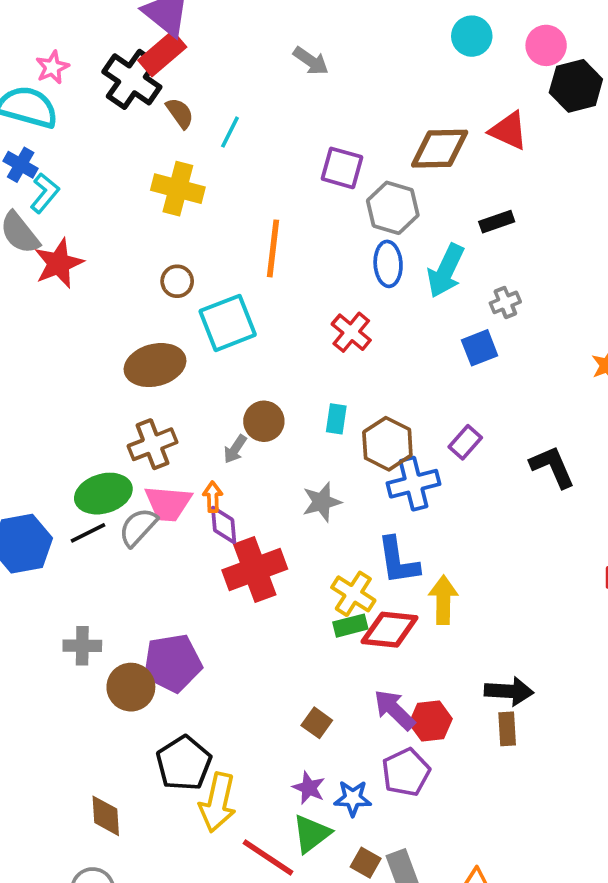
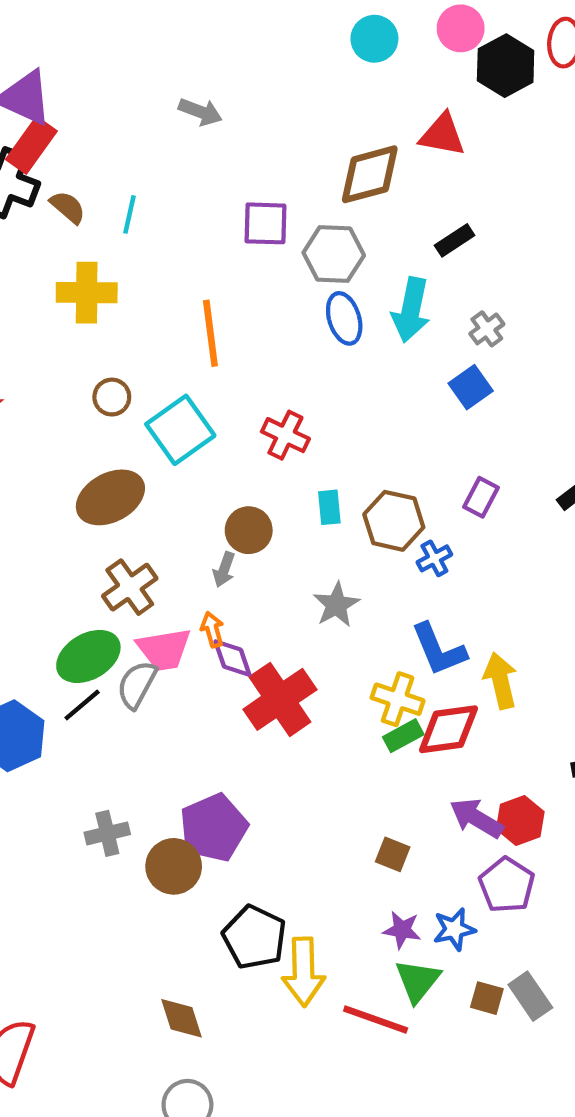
red cross: (351, 332) -> (285, 435), moved
blue cross: (414, 484) -> (434, 558), size x0.6

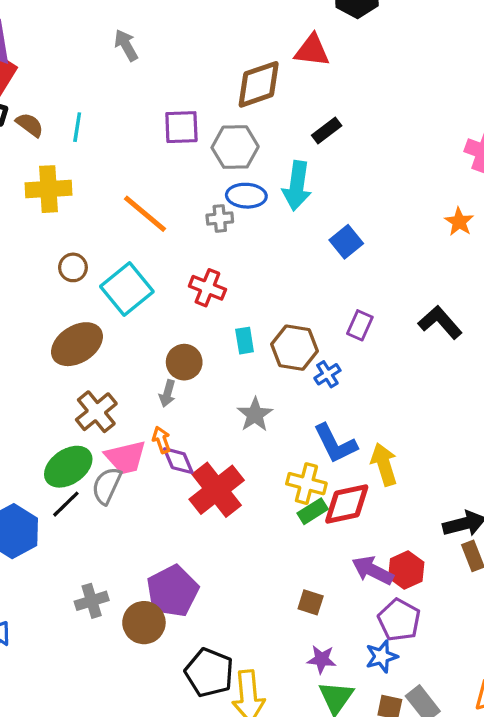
gray arrow: (200, 112) -> (126, 45), turned -136
blue ellipse: (344, 318) -> (246, 196), turned -66
gray cross: (487, 329) -> (220, 218), moved, turned 35
orange line: (210, 333) -> (145, 214), turned -39
blue star: (454, 929) -> (382, 656), moved

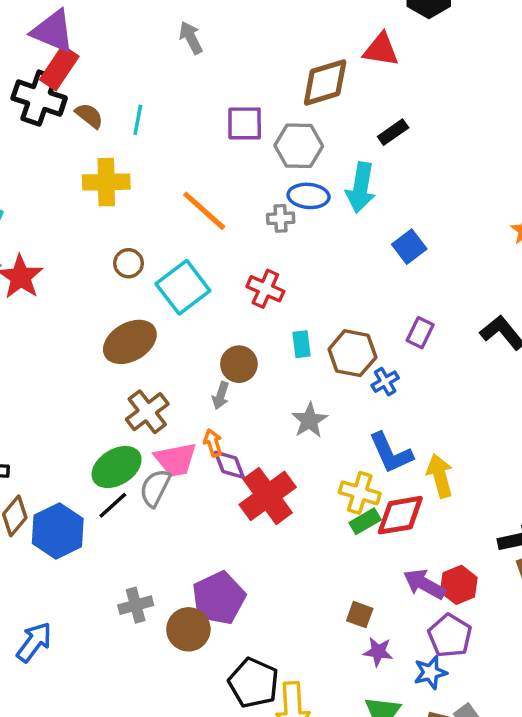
purple star: (321, 659) -> (378, 652), moved

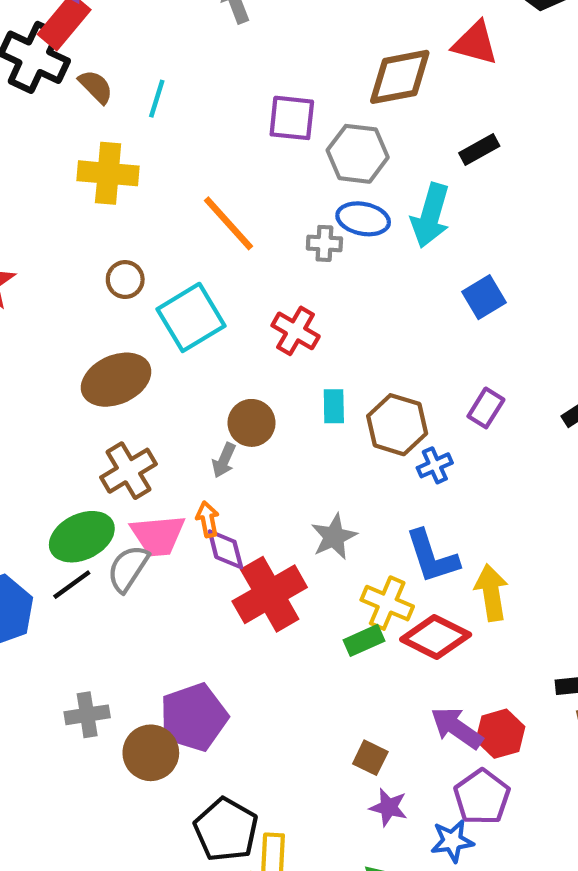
gray star: (309, 420) -> (334, 537), moved
red diamond: (400, 515) -> (436, 637), turned 30
green rectangle: (365, 521) -> (364, 640), moved

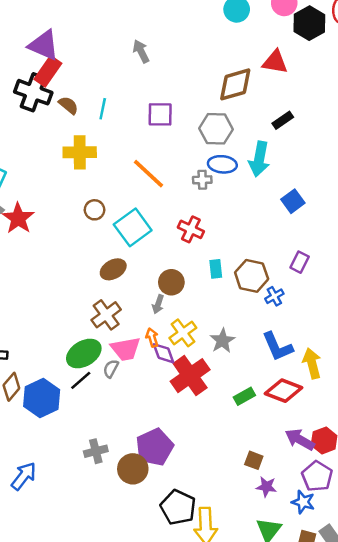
purple square: (292, 118) -> (160, 114), moved
brown ellipse: (116, 380) -> (113, 269), moved, size x0.7
gray semicircle: (128, 568) -> (111, 369), size x0.7
yellow cross: (387, 603) -> (183, 333), moved, turned 36
blue star: (452, 841) -> (303, 502), turned 30

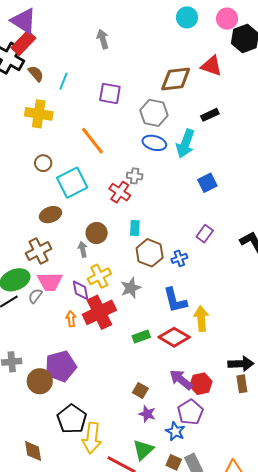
gray cross: (202, 180) -> (135, 176), moved
brown hexagon: (252, 276) -> (150, 253), moved
gray arrow: (158, 304) -> (83, 249), turned 140
orange arrow: (152, 338) -> (71, 319), moved

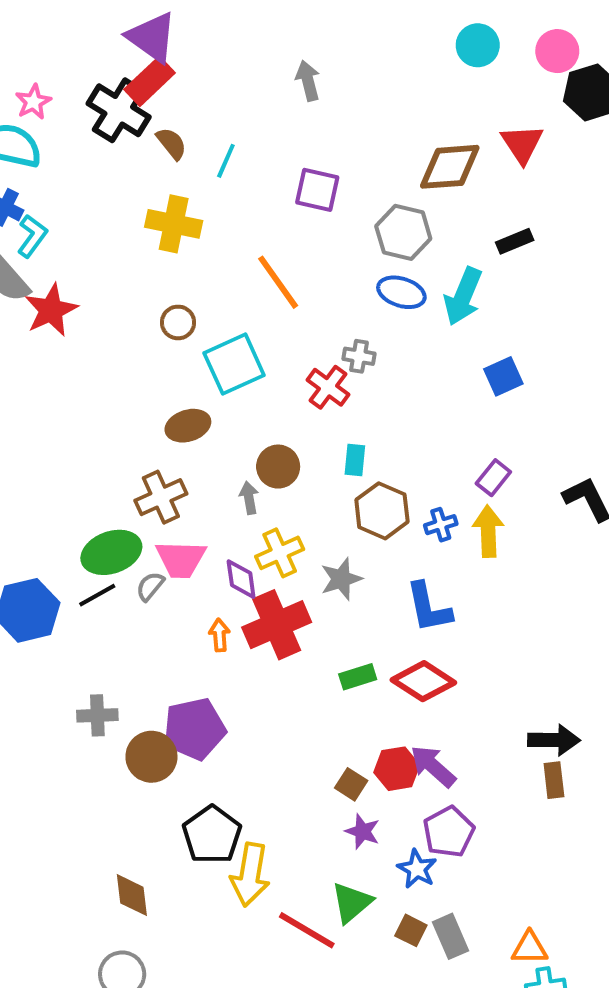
red triangle: (211, 66) -> (522, 144), turned 35
yellow arrow: (201, 319) -> (488, 531), moved
red hexagon: (201, 384) -> (397, 769), moved

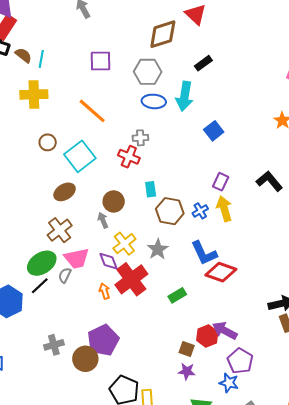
cyan line: (226, 161) -> (41, 59), moved
red diamond: (423, 681) -> (221, 272), moved
purple star: (363, 832) -> (187, 371), moved

